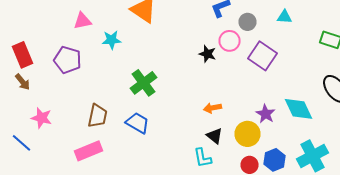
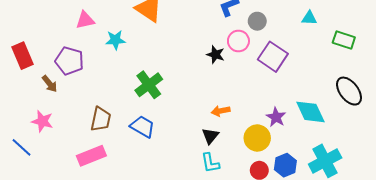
cyan triangle: (284, 17) -> (309, 18), moved
brown arrow: (22, 82) -> (50, 84), moved
black triangle: (214, 136) -> (210, 136), moved, turned 30

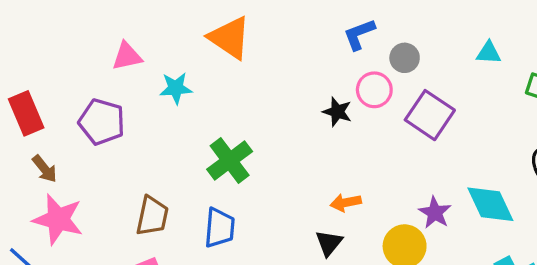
brown arrow: (50, 84) -> (45, 169), moved
pink star: (42, 121) -> (58, 219), size x1.4
blue trapezoid: (142, 127) -> (220, 228), turned 65

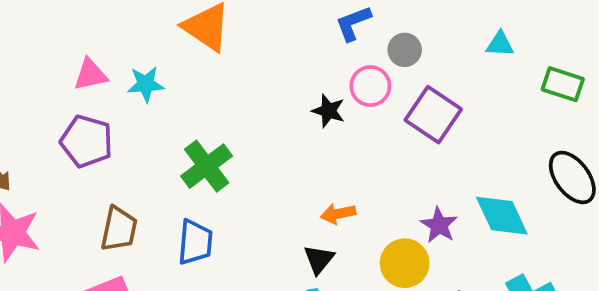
pink triangle: (127, 56) -> (90, 75), moved
purple pentagon: (102, 122) -> (87, 141), moved

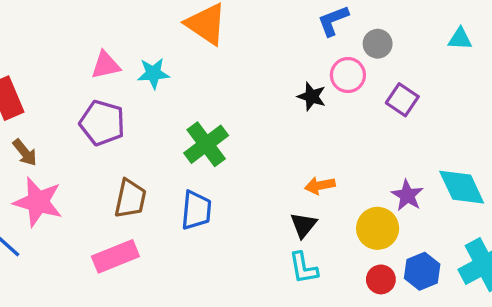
purple square: (433, 115) -> (402, 100), size x0.7

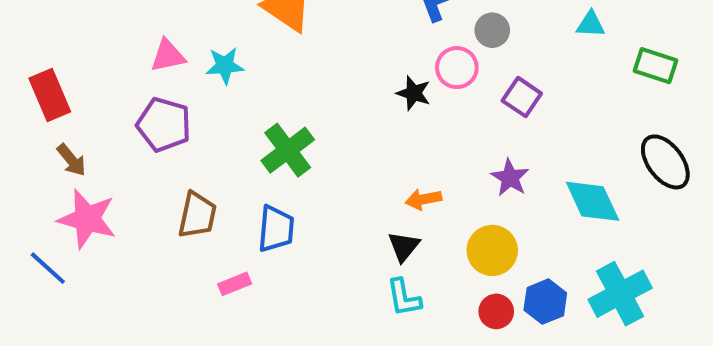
purple star: (407, 195) -> (510, 178), moved
pink rectangle: (115, 256) -> (235, 284), moved, size x0.6

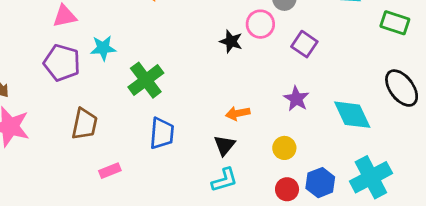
cyan star: (225, 66) -> (103, 48), moved
blue trapezoid: (276, 229) -> (162, 133), moved
yellow circle: (492, 250) -> (284, 148), size x0.7
cyan L-shape: (404, 298) -> (224, 180), turned -96

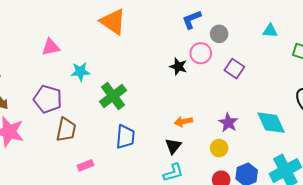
purple pentagon: (62, 63) -> (48, 99), moved
purple star: (296, 99) -> (228, 123), moved

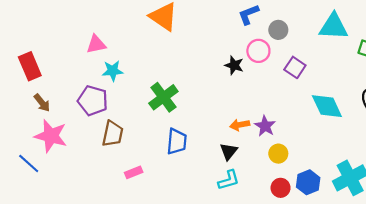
cyan triangle: (270, 31) -> (334, 27), size x1.8
cyan star: (80, 72) -> (113, 71), moved
purple star: (228, 123) -> (265, 126), moved
cyan diamond: (271, 123) -> (327, 106), moved

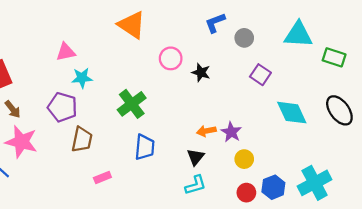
pink circle: (258, 51) -> (171, 58), moved

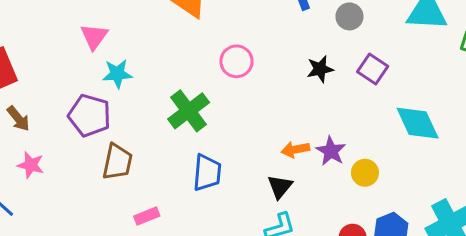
pink triangle: (66, 52) -> (94, 37), turned -42
pink circle: (171, 58) -> (236, 61), moved
black star: (201, 73) -> (320, 69), moved, turned -30
pink star: (21, 142) -> (31, 165), size x0.6
yellow circle: (244, 159) -> (365, 173), moved

